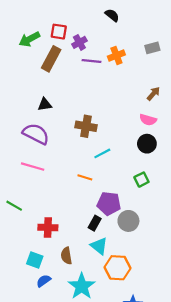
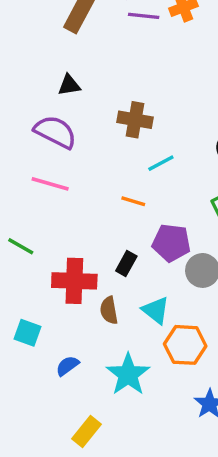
black rectangle: (95, 223) -> (126, 264), moved
red cross: (48, 227) -> (74, 281), size x1.4
brown semicircle: (66, 256) -> (109, 310), moved
cyan square: (35, 260) -> (28, 333), moved

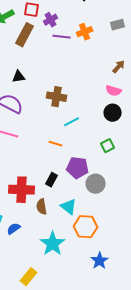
blue semicircle: (67, 366) -> (14, 229), moved

